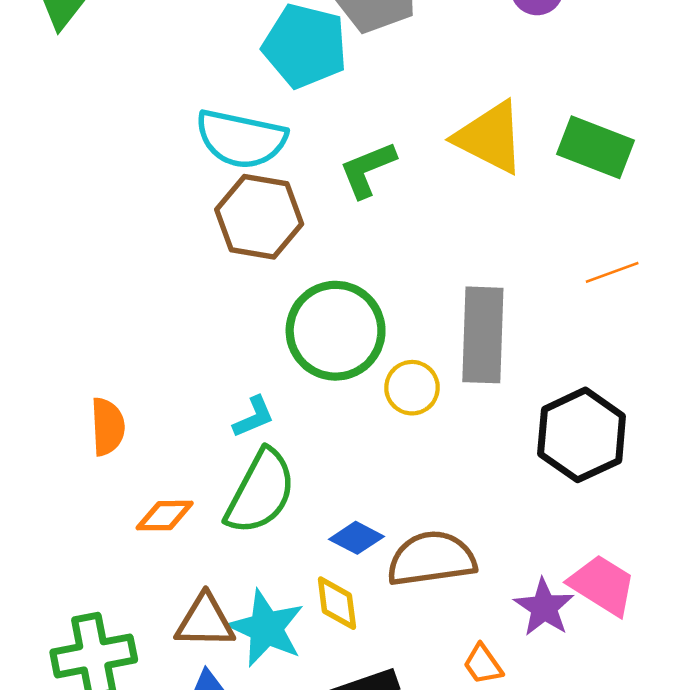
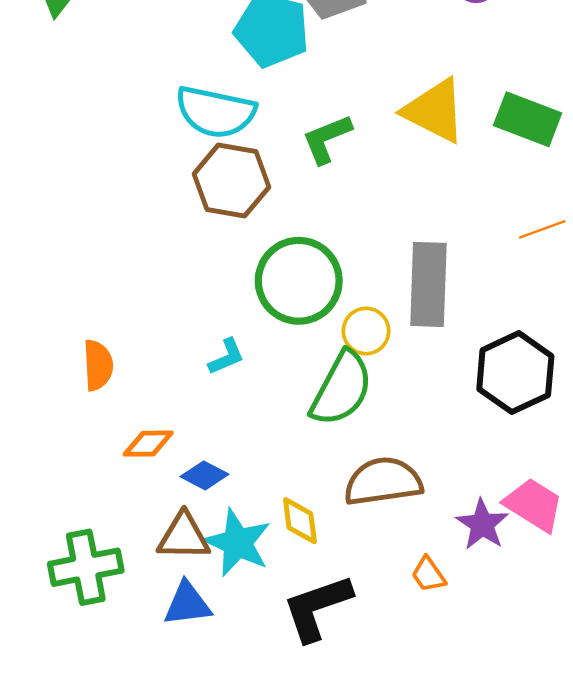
green semicircle: (261, 492) -> (342, 389), moved
blue diamond: (356, 538) -> (204, 475), moved

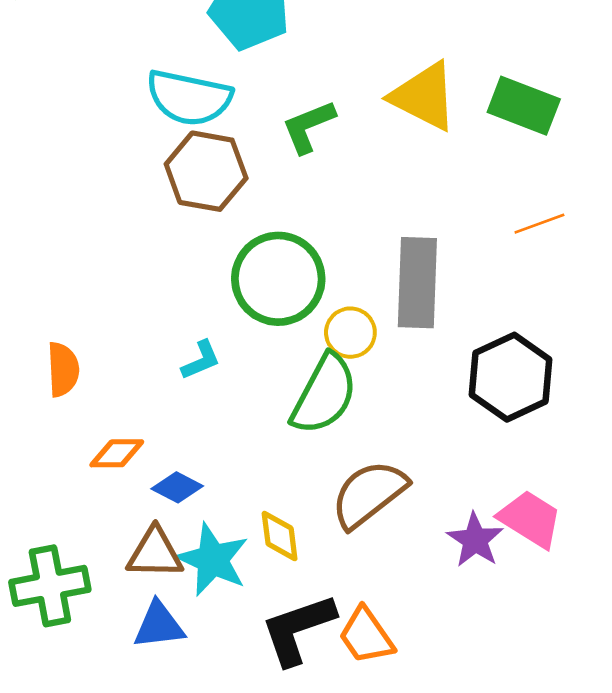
brown semicircle: (383, 482) -> (369, 494), turned -30
orange trapezoid: (428, 575) -> (366, 636), moved, size x1.5

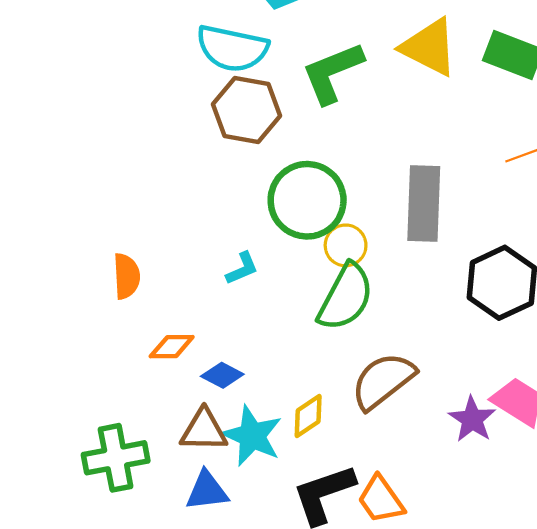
green L-shape: (308, 127) -> (332, 73), size x1.4
yellow circle: (350, 333) -> (346, 245), moved
yellow diamond: (280, 536) -> (308, 416), turned 63

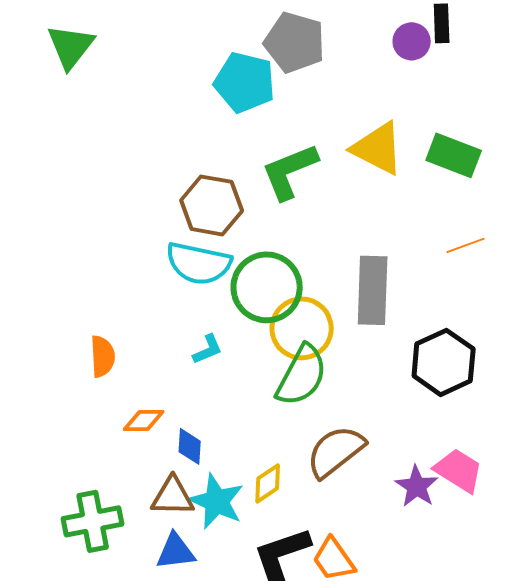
cyan semicircle: (232, 48) -> (199, 263), moved
yellow circle: (346, 245) -> (302, 328), size x1.6
blue diamond: (222, 375) -> (190, 446), turned 66

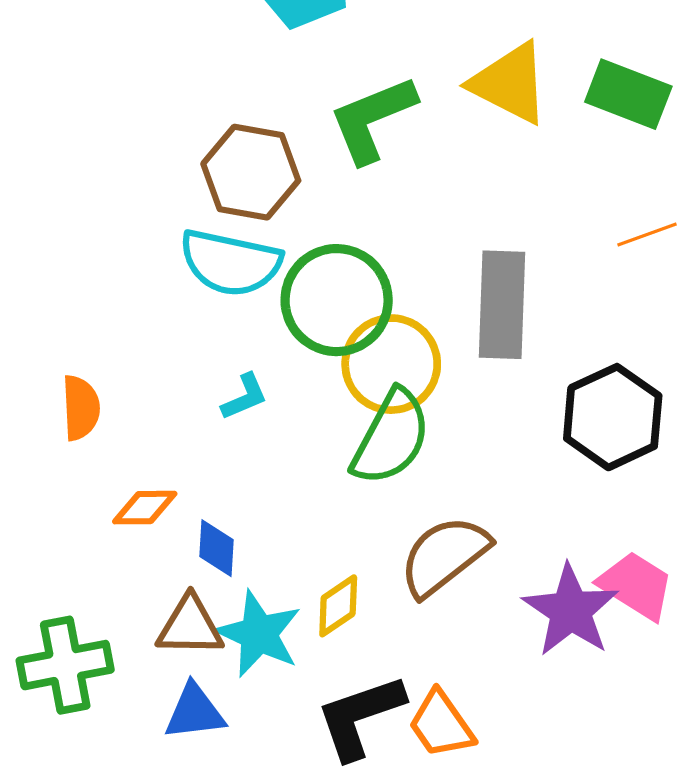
purple star: (417, 486) -> (571, 610), size x1.4

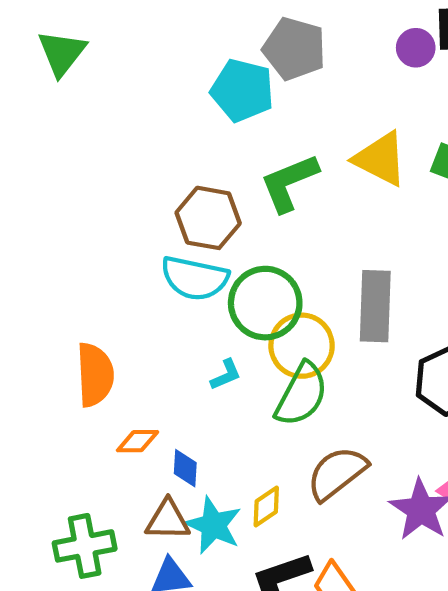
cyan L-shape: (245, 397) -> (226, 375), moved
orange semicircle: (81, 408) -> (95, 375), size x1.5

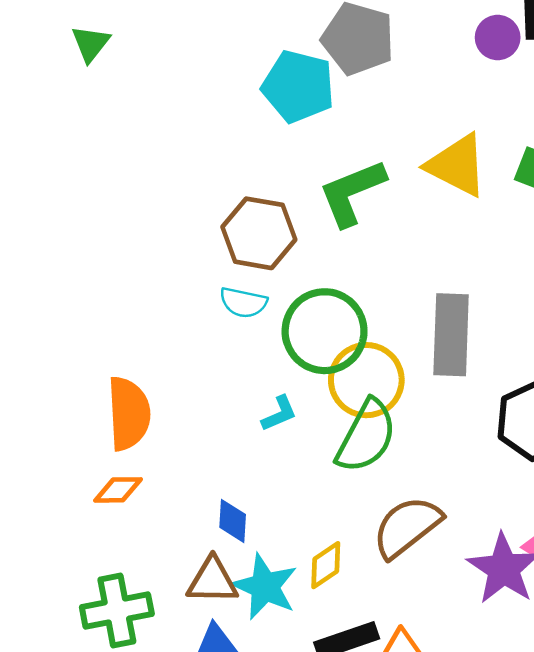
green triangle: (62, 53) -> (91, 43), size x0.7
cyan semicircle: (195, 278) -> (243, 303), size x0.6
orange diamond: (138, 441) -> (118, 490), moved

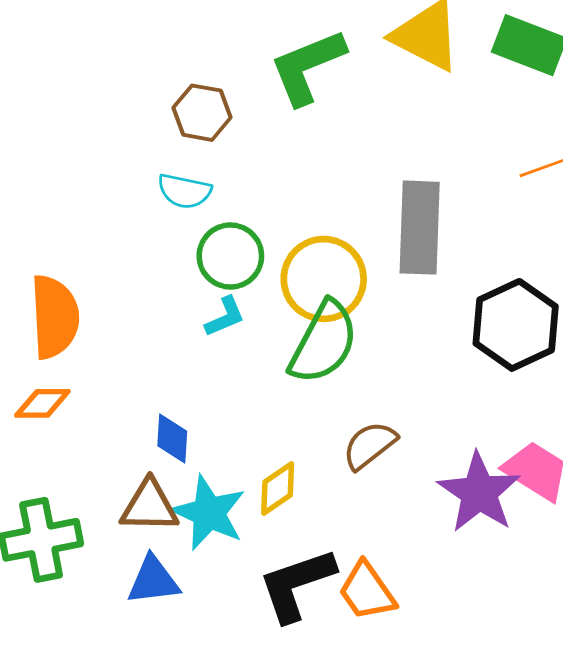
brown hexagon: (259, 233) -> (202, 113), size x0.7
green circle: (325, 331) -> (230, 256), moved, size x0.7
brown semicircle: (407, 527) -> (370, 445), size x0.7

